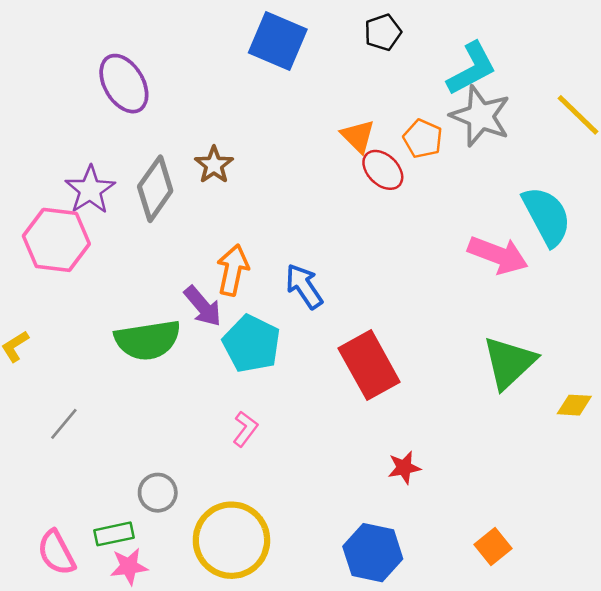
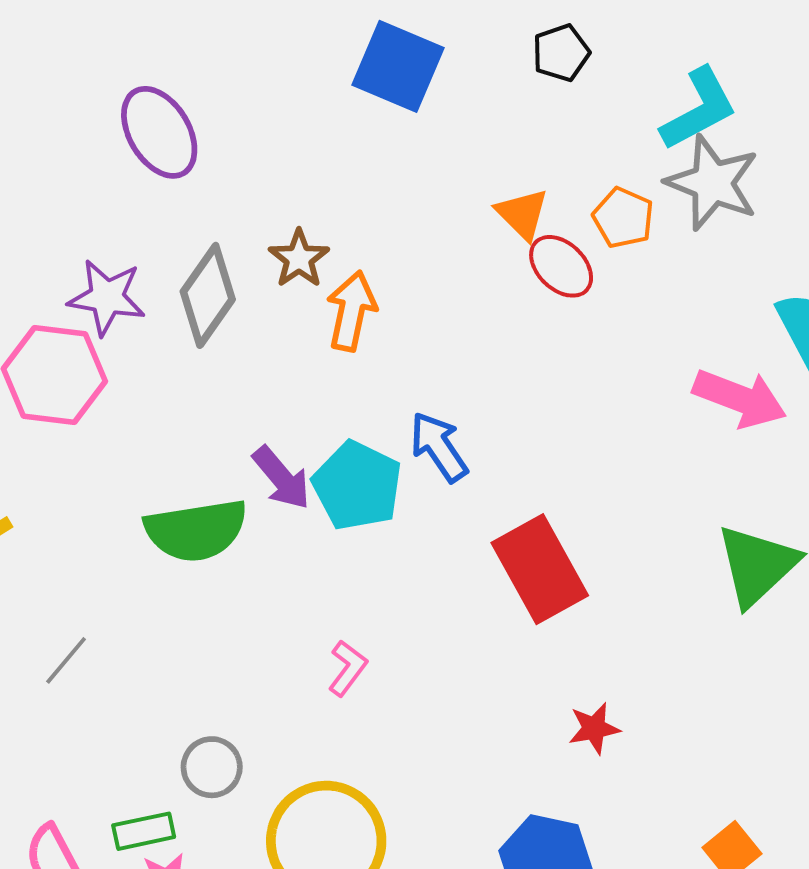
purple star: (90, 190) -> (107, 297), turned -30
orange arrow: (233, 270) -> (351, 311), moved
cyan pentagon: (251, 344) -> (357, 486), moved

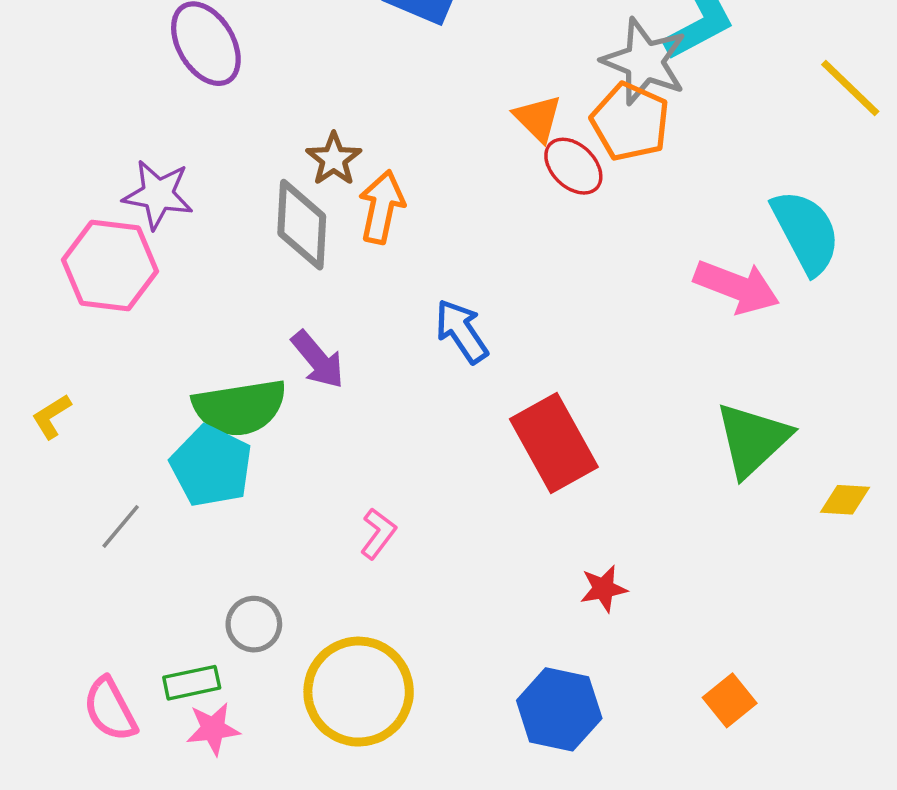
gray star: (712, 183) -> (644, 61), moved
orange pentagon: (623, 218) -> (630, 122), size x1.4
gray diamond: (208, 295) -> (302, 225), moved, turned -32
cyan pentagon: (357, 486) -> (211, 466), moved

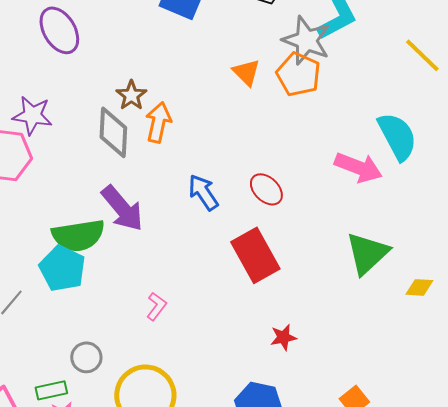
red ellipse: (573, 166) -> (266, 189), moved
purple arrow: (318, 360) -> (122, 208), size x1.4

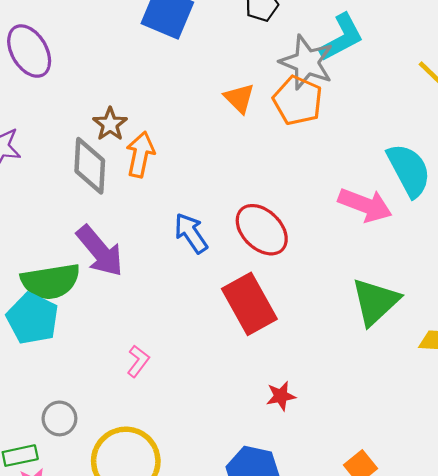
red ellipse: (266, 189) -> (262, 230), size x1.4

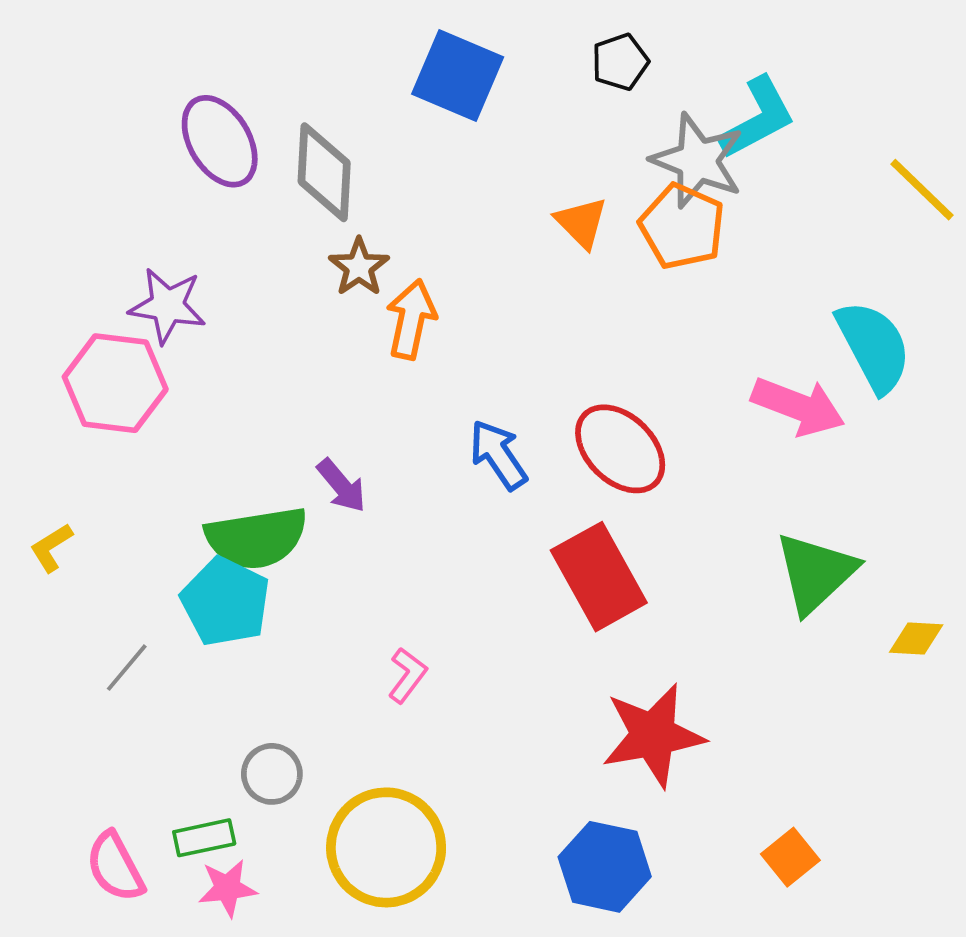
gray diamond: (90, 166) -> (324, 172), moved
purple arrow: (100, 251) -> (342, 486), size x0.6
red star: (281, 396) -> (653, 735), size x2.0

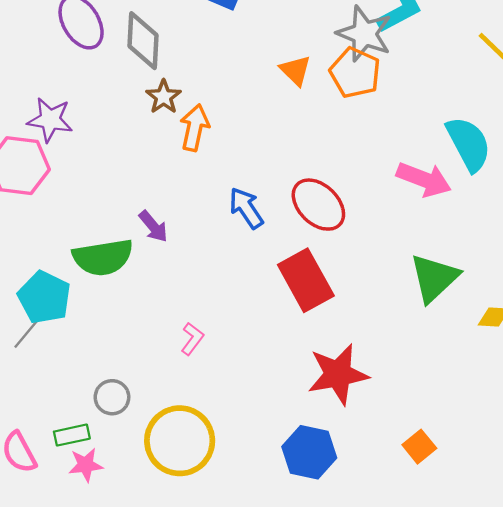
cyan pentagon: (225, 602) -> (44, 297), moved

